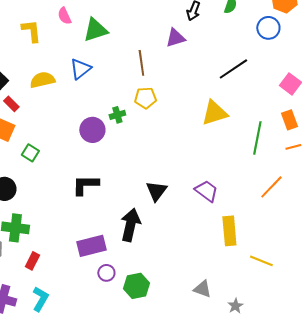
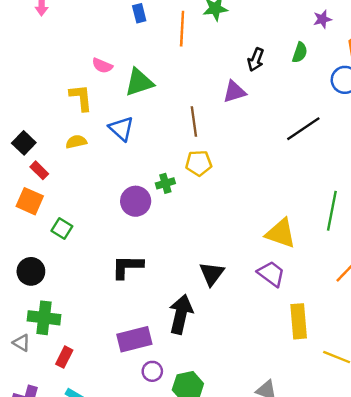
pink semicircle: (64, 16) -> (102, 66), turned -42
yellow L-shape: (31, 31) -> (81, 98), moved
blue triangle: (80, 69) -> (121, 129), turned -40
yellow semicircle: (42, 80) -> (76, 142), size x0.7
yellow triangle: (214, 113) -> (281, 233), moved, turned 36

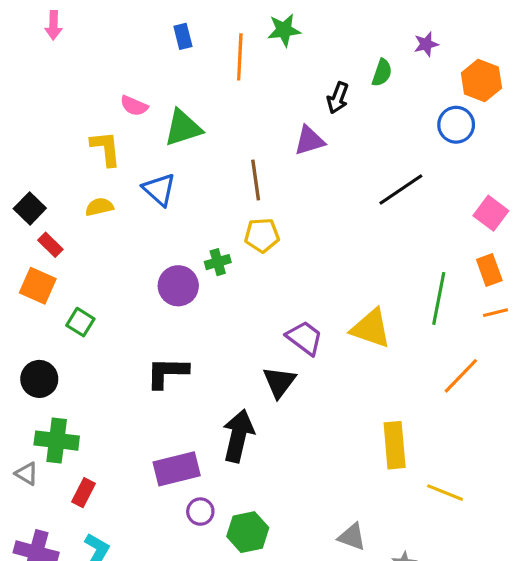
green semicircle: (300, 53) -> (382, 73), moved
purple trapezoid: (271, 274) -> (305, 338), moved

